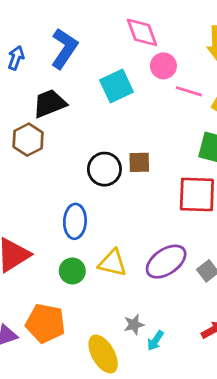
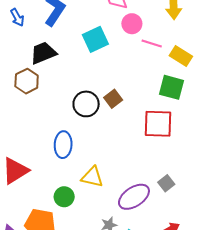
blue arrow: (16, 58) -> (17, 17), turned 132
brown square: (139, 162) -> (113, 99), turned -36
purple ellipse: (166, 262) -> (134, 197), moved
green circle: (72, 271) -> (64, 197), moved

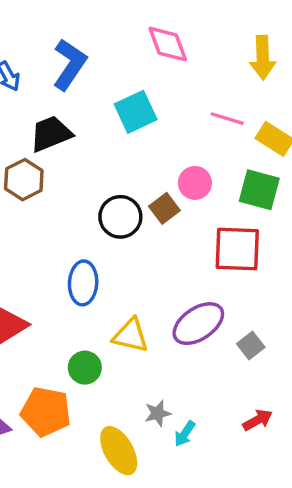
pink circle: (132, 24) -> (195, 183), moved
purple ellipse: (134, 197) -> (198, 324), moved

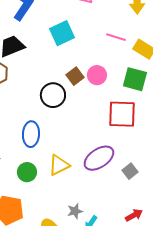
brown square: (164, 208) -> (75, 76), moved
yellow triangle: (131, 335) -> (59, 165), turned -40
green circle: (85, 368) -> (27, 172), moved

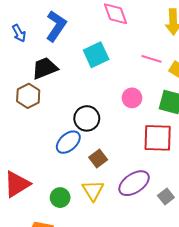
brown square: (75, 76) -> (98, 158), moved
blue ellipse: (31, 134) -> (68, 142), moved, turned 45
yellow triangle: (59, 165) -> (93, 190), turned -35

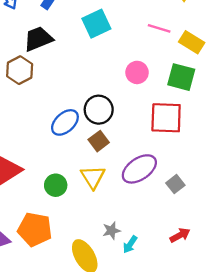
black circle: (87, 118) -> (99, 110), moved

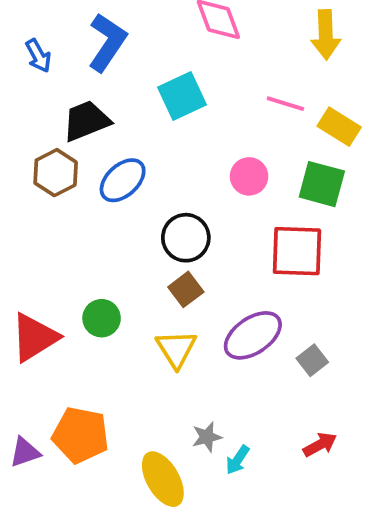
blue ellipse: (65, 122) -> (123, 180), moved
green circle: (56, 185) -> (102, 318), moved

